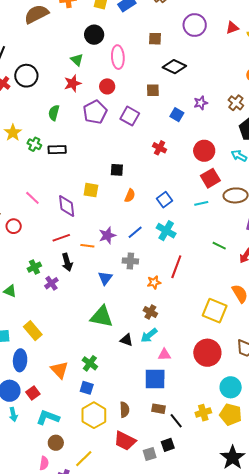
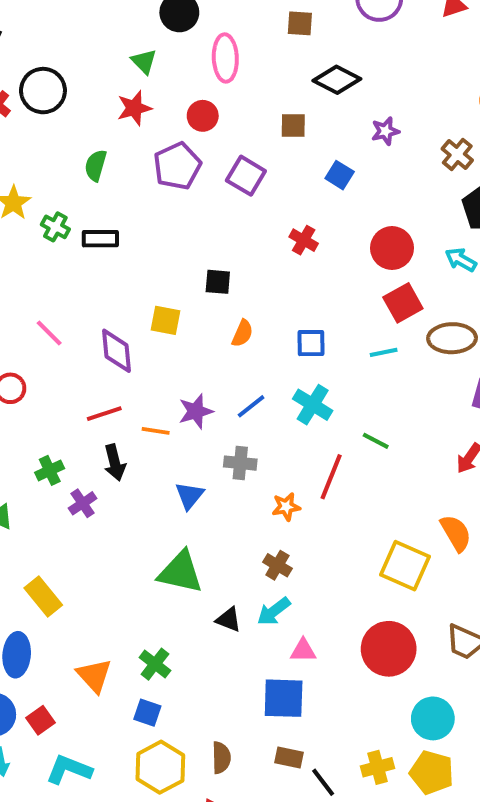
purple star: (201, 103) -> (385, 131), moved
blue square: (165, 200) -> (311, 343), turned 35
green line: (219, 246) -> (376, 441), moved

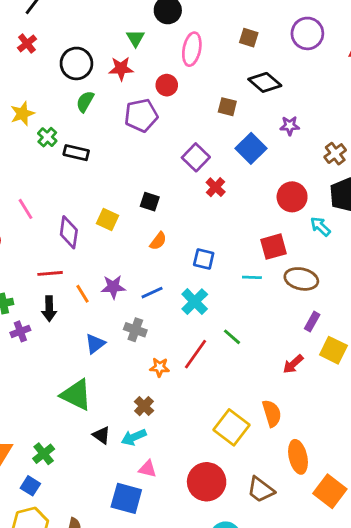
black circle: (43, 91) -> (76, 63), moved
blue square: (340, 175) -> (251, 148), size x1.5
purple square: (246, 176) -> (196, 157), moved
red circle: (392, 248) -> (292, 197), moved
orange line: (156, 431) -> (83, 294), turned 36

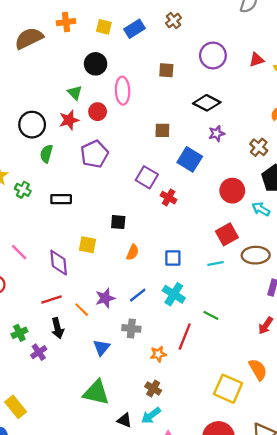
black diamond: (265, 82) -> (207, 103), moved
red circle: (167, 85) -> (98, 112), moved
black rectangle: (76, 153) -> (61, 199), moved

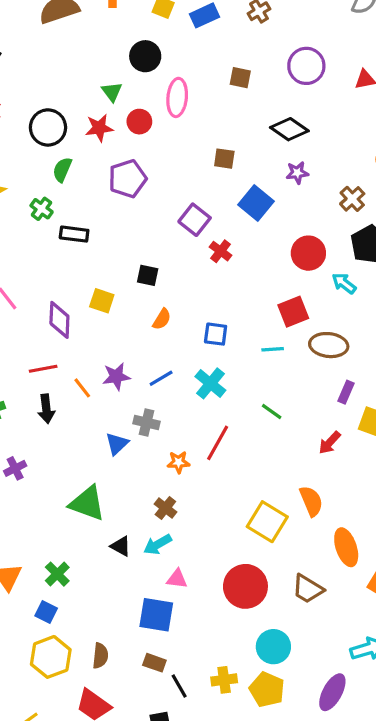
green cross: (23, 190) -> (42, 209), moved
green line: (211, 315) -> (272, 412), moved
blue triangle: (101, 348) -> (117, 444), moved
purple cross: (39, 352) -> (15, 468), moved

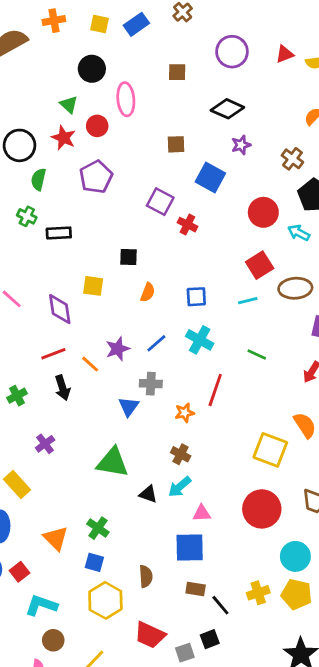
red star: (99, 128) -> (64, 138), turned -30
brown semicircle: (100, 656) -> (146, 576), moved

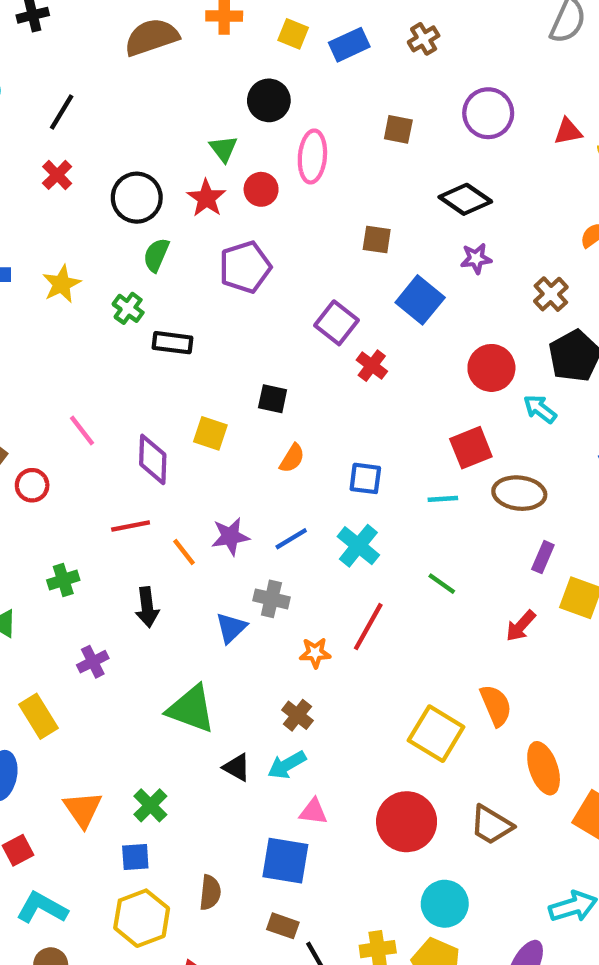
black arrow: (62, 388) -> (147, 607), moved
blue square: (94, 562) -> (135, 857), turned -30

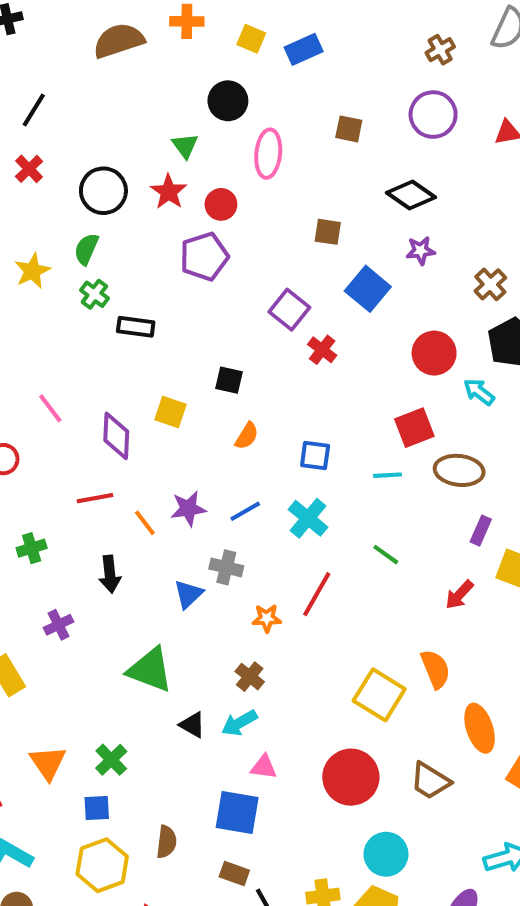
brown cross: (424, 39) -> (440, 50), moved
red circle: (261, 189) -> (221, 204), moved
green semicircle: (156, 255) -> (86, 249), moved

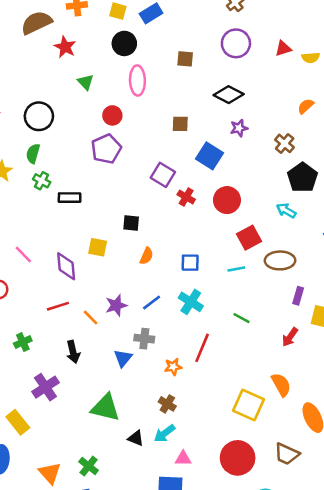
black circle: (228, 101) -> (124, 43), moved
red star: (169, 192) -> (65, 47), moved
red circle: (434, 353) -> (227, 200), moved
purple cross: (58, 625) -> (45, 387), size x1.5

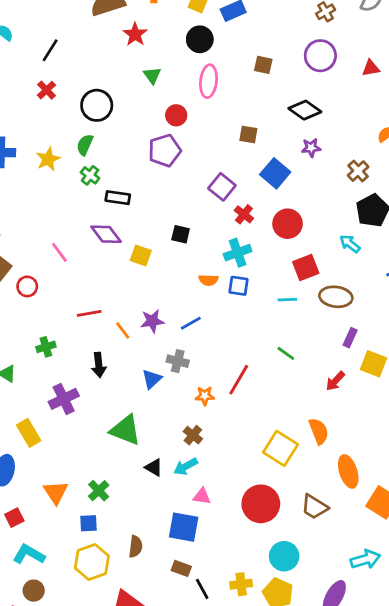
orange semicircle: (147, 256) -> (208, 280), moved, turned 60
purple diamond: (66, 266) -> (106, 234), moved, turned -40
cyan cross: (191, 302) -> (238, 253), moved, turned 30

